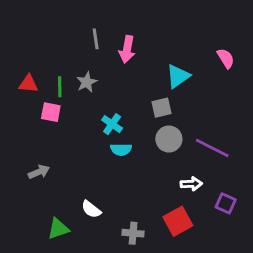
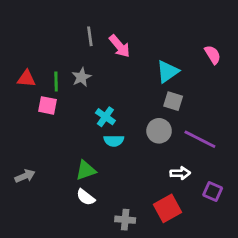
pink arrow: (127, 49) -> (120, 46), turned -50
gray square: (161, 108) -> (173, 101), moved, turned 30
gray arrow: (39, 172) -> (25, 176), moved
green triangle: (58, 229) -> (86, 170), moved

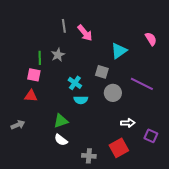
red triangle: (26, 79) -> (31, 96), moved
gray square: (173, 101) -> (102, 72), moved
purple line: (200, 139) -> (142, 84), moved

